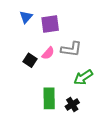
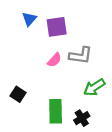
black square: (30, 60) -> (18, 94), moved

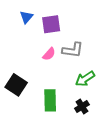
black square: (18, 94) -> (16, 85), size x1.5
black cross: (82, 118) -> (82, 107), moved

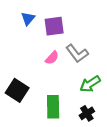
gray L-shape: (73, 50) -> (77, 53), turned 45

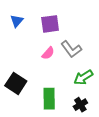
blue triangle: (28, 19) -> (17, 21), moved

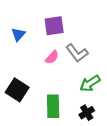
blue triangle: (17, 21) -> (18, 34), moved

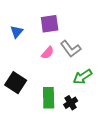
black cross: (87, 113) -> (71, 103), moved

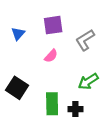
gray L-shape: (71, 49) -> (85, 40), moved, turned 95
black cross: (71, 103) -> (75, 109), turned 32

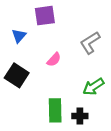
purple square: (53, 25) -> (45, 16), moved
black square: (17, 88) -> (17, 75), moved

